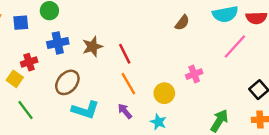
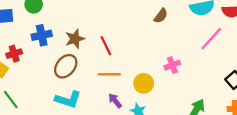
brown ellipse: (67, 82) -> (66, 66), moved
orange line: (128, 84) -> (109, 74), turned -60
purple arrow: (125, 111) -> (115, 101), moved

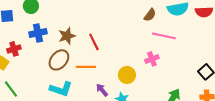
brown semicircle: (161, 16) -> (150, 15), moved
pink line: (211, 39) -> (164, 36), moved, turned 60
orange line: (109, 74) -> (86, 67), moved

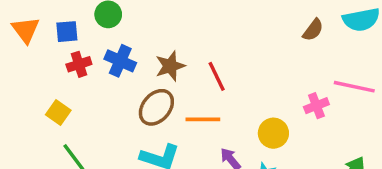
blue cross: (38, 33) -> (120, 61), turned 36
pink line: (164, 36) -> (354, 87), moved
red cross: (14, 49) -> (79, 64), moved

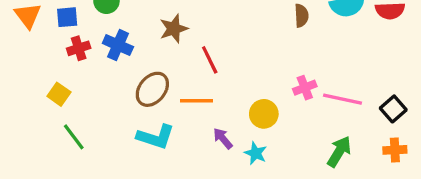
brown semicircle: (313, 30) -> (301, 16), turned -40
brown star: (170, 66) -> (174, 29), moved
pink line: (354, 87) -> (342, 99), moved

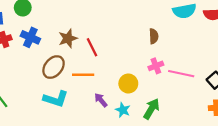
brown semicircle: (301, 16) -> (154, 36), moved
brown star: (174, 29) -> (68, 38), moved
green arrow: (339, 152) -> (151, 109), moved

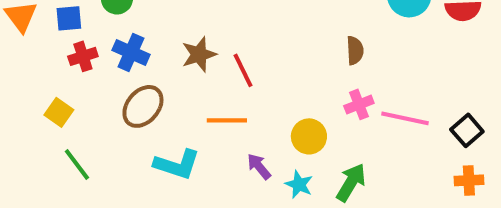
brown ellipse: (54, 67) -> (143, 106), moved

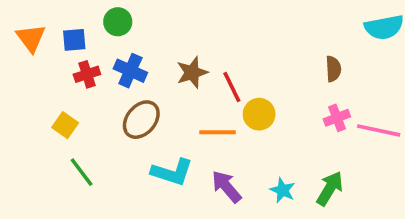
yellow circle: (309, 136) -> (259, 114), moved
purple arrow: (259, 166) -> (226, 187), moved, size x1.4

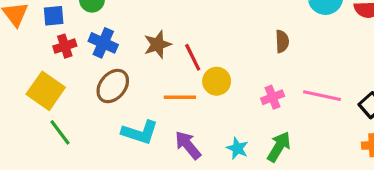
pink cross: (337, 118) -> (273, 97), moved
yellow square: (65, 125) -> (46, 91), size x1.6

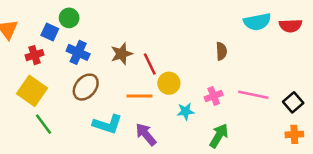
blue square: (54, 16) -> (50, 32), moved, turned 30
red cross: (65, 46) -> (35, 55), moved
cyan star: (237, 148) -> (186, 111), moved, turned -30

